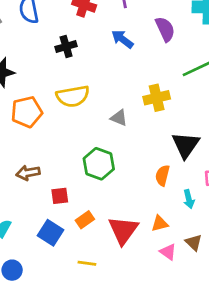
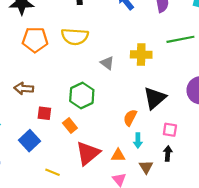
cyan arrow: (189, 199) -> (138, 141), moved
orange rectangle: (85, 220) -> (70, 126), moved, turned 72
brown triangle: (194, 242) -> (146, 167), moved

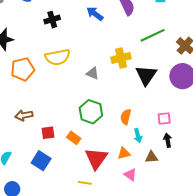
green hexagon: (82, 95) -> (91, 112), moved
black triangle: (155, 98) -> (146, 75), moved
brown triangle: (146, 167) -> (151, 157), turned -48
yellow line: (52, 172) -> (85, 183), moved

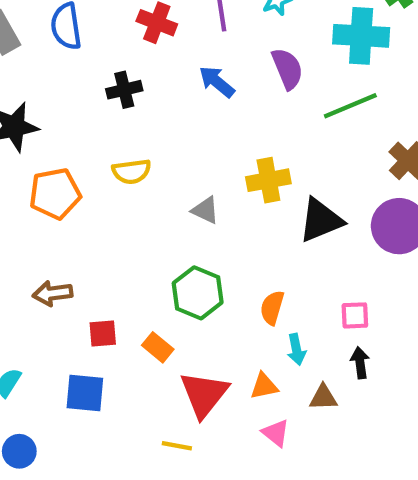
green line: (153, 35) -> (350, 106), moved
yellow semicircle: (57, 57) -> (132, 171), size x0.7
black triangle: (146, 75) -> (321, 220), turned 30
blue square: (41, 161) -> (85, 393), turned -30

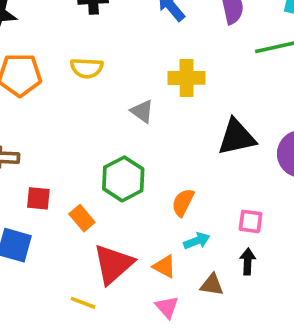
yellow cross: (268, 180) -> (187, 78), moved
cyan arrow: (296, 349) -> (197, 241), turned -110
orange triangle: (264, 386) -> (164, 266), turned 30

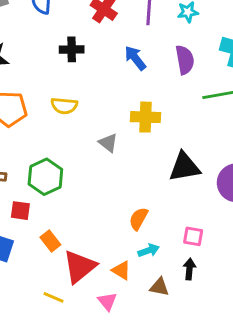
green hexagon: (123, 179) -> (45, 177), moved
orange rectangle: (82, 218) -> (50, 241), moved
pink triangle: (167, 307) -> (107, 301), moved

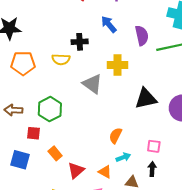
black cross: (72, 49) -> (80, 42), moved
purple semicircle: (185, 60) -> (142, 36), moved
gray triangle: (108, 143) -> (92, 84), size x1.5
red triangle: (80, 267) -> (76, 170), size x0.7

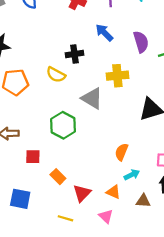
yellow semicircle: (61, 59) -> (56, 75), turned 30
green hexagon: (50, 109) -> (63, 125), moved
blue square: (20, 160) -> (20, 199), moved

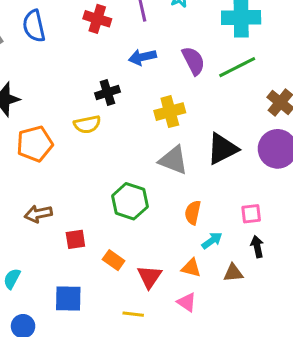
blue arrow: (104, 33) -> (142, 57), turned -48
yellow semicircle: (56, 75) -> (87, 124), turned -30
gray triangle: (92, 98) -> (173, 160), moved
green hexagon: (63, 125) -> (130, 201), moved

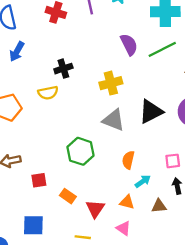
blue arrow: (142, 57) -> (17, 52), moved, turned -48

